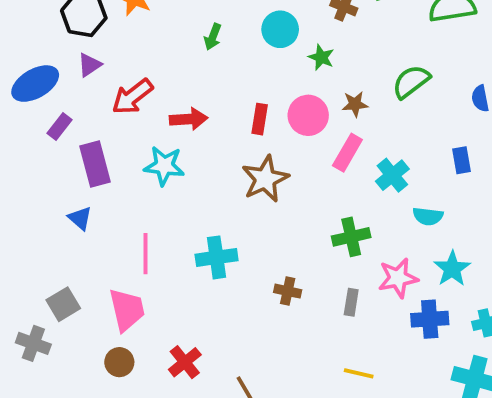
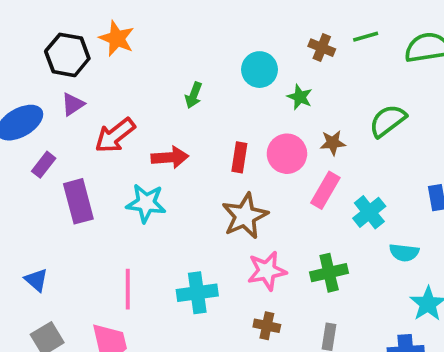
green arrow: (213, 37) -> (194, 95), moved
blue triangle: (80, 218) -> (36, 280), moved
pink star: (398, 278) -> (267, 271), moved

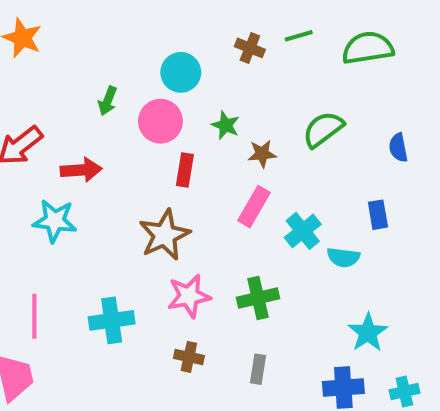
green star: (300, 97) -> (226, 125), moved
pink circle: (287, 154) -> (160, 121), moved
red rectangle: (239, 157) -> (185, 170), moved
cyan semicircle: (404, 253) -> (343, 257), moved

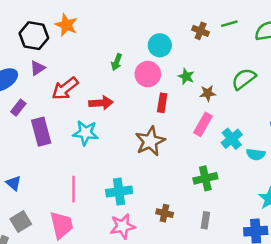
pink star: (189, 296) -> (123, 226), moved

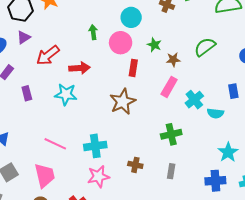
green arrow: (117, 62) -> (93, 32), turned 152
purple rectangle: (41, 132) -> (27, 93), size x0.6
pink line: (73, 189) -> (55, 144), turned -65

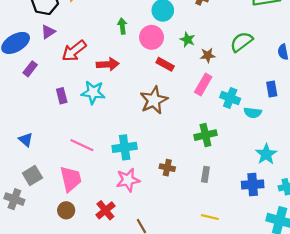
red rectangle: (133, 68) -> (165, 64), turned -70
purple rectangle: (27, 93) -> (62, 96), moved
cyan cross: (194, 100) -> (230, 98), turned -30

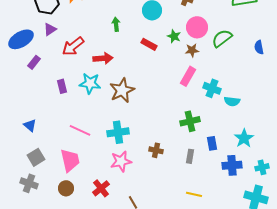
pink circle: (152, 37) -> (197, 27), moved
red rectangle: (165, 64) -> (149, 44), moved
blue rectangle: (272, 89) -> (212, 143), moved
brown star: (154, 100) -> (122, 90), moved
gray cross: (14, 199) -> (29, 183), moved

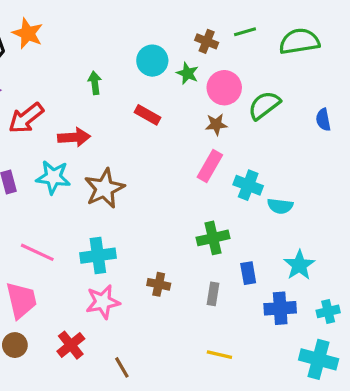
green star: (174, 36) -> (187, 73), moved

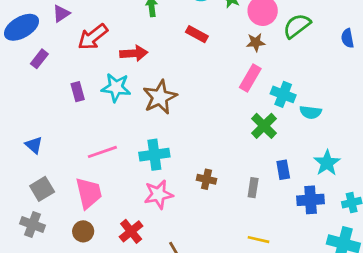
green cross: (213, 238) -> (264, 126), moved, turned -32
pink line: (37, 252) -> (102, 152), turned -44

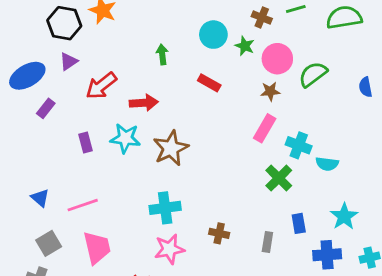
pink line: (102, 152) -> (83, 205), moved

